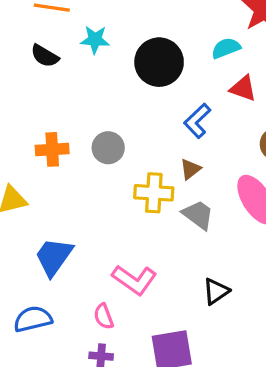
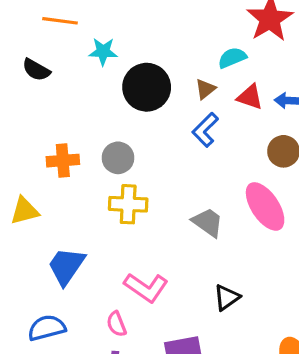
black semicircle: (45, 56) -> (36, 70), moved
black circle: (159, 62) -> (147, 87), moved
brown triangle: (190, 169) -> (205, 89), moved
yellow cross: (154, 193) -> (128, 204), moved

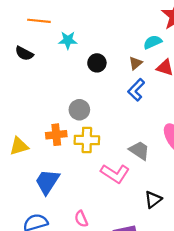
black circle: (147, 87) -> (97, 63), size x0.6
orange cross: (63, 161) -> (56, 135), moved
pink L-shape: (146, 287) -> (115, 173), moved

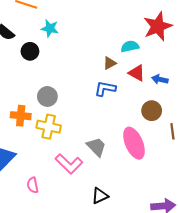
black circle: (97, 63) -> (30, 51), moved
blue L-shape: (136, 90) -> (105, 89), turned 45
pink semicircle: (81, 219) -> (33, 185), moved

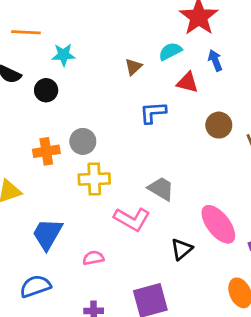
brown triangle: (110, 63) -> (133, 67), moved
blue arrow: (160, 79) -> (215, 60), moved, turned 70
orange cross: (21, 116) -> (46, 151), moved
pink ellipse: (134, 143) -> (218, 224), moved
pink semicircle: (33, 185) -> (93, 258), turned 105

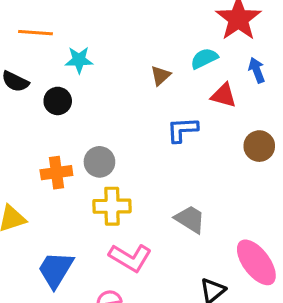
pink L-shape: (132, 219) -> (130, 258), moved

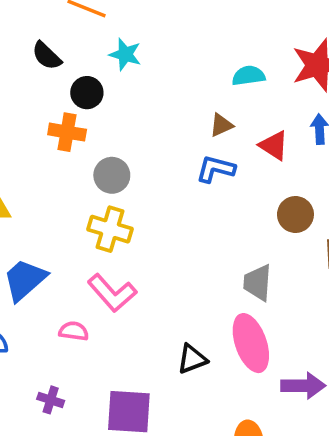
cyan semicircle: (204, 58) -> (248, 76), moved
brown triangle: (161, 76) -> (221, 125), moved
orange cross: (56, 173) -> (67, 132), moved
gray trapezoid: (190, 219) -> (258, 283), moved, turned -136

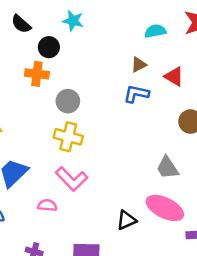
gray trapezoid: (258, 283) -> (167, 168), turned -35
pink ellipse: (251, 343) -> (165, 208), turned -42

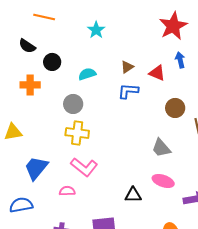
cyan star: (73, 21) -> (96, 30), moved, turned 30
cyan semicircle: (155, 31) -> (87, 74), moved
orange cross: (37, 74) -> (30, 85), moved
pink ellipse: (165, 208) -> (163, 181), size x0.7
black triangle: (126, 220) -> (133, 195), turned 30

